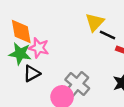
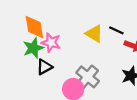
yellow triangle: (95, 22) -> (94, 34), moved, turned -42
green star: (20, 54) -> (33, 48), turned -30

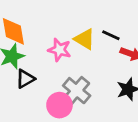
pink star: (51, 43) -> (59, 50), moved

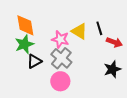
black line: (111, 35) -> (99, 28), turned 48
gray cross: (77, 91) -> (61, 58), moved

